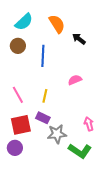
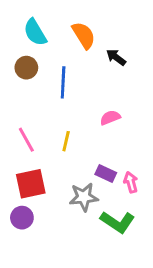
cyan semicircle: (24, 22) -> (35, 32), turned 102
purple rectangle: (43, 118) -> (106, 173), moved

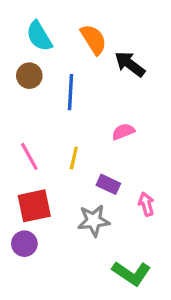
black arrow: (116, 57) -> (130, 64), size x1.4
purple rectangle: (106, 173) -> (108, 184), moved
green L-shape: (118, 222) -> (131, 273), moved

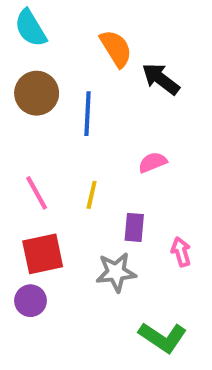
cyan semicircle: (39, 36) -> (31, 28), moved
brown circle: (29, 76) -> (37, 93), size x1.4
purple rectangle: (108, 184) -> (134, 227), turned 70

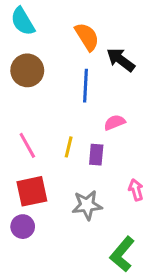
blue line: (87, 114) -> (85, 86), moved
purple rectangle: (134, 227) -> (96, 155), moved
green L-shape: (163, 337) -> (122, 254), turned 96

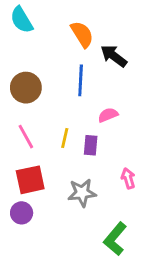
brown circle: (27, 70) -> (26, 88), moved

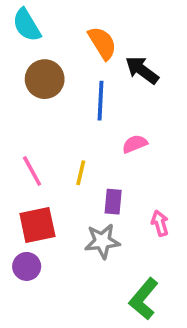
brown circle: (26, 88) -> (45, 79), moved
purple rectangle: (91, 145) -> (113, 202), moved

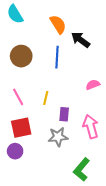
brown circle: (45, 79) -> (21, 56), moved
pink semicircle: (135, 144) -> (93, 85), moved
pink arrow: (160, 223) -> (91, 127), size x1.6

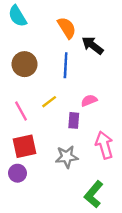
pink semicircle: (93, 85) -> (89, 100), moved
yellow line: (46, 98) -> (49, 102), moved, turned 40
purple rectangle: (64, 114) -> (74, 120), moved

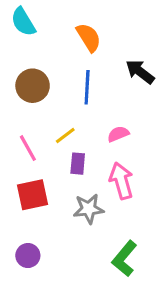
black arrow: (93, 45) -> (140, 72), moved
purple rectangle: (74, 120) -> (78, 164), moved
pink arrow: (104, 145) -> (121, 181), moved
purple circle: (17, 173) -> (28, 256), moved

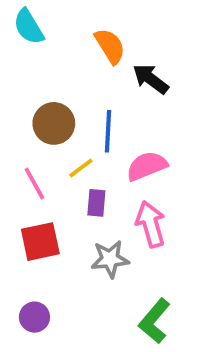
black arrow: (140, 72) -> (151, 79), moved
brown circle: (33, 86) -> (54, 123), moved
blue line: (87, 87) -> (108, 131), moved
pink semicircle: (118, 134) -> (147, 166), size x1.5

